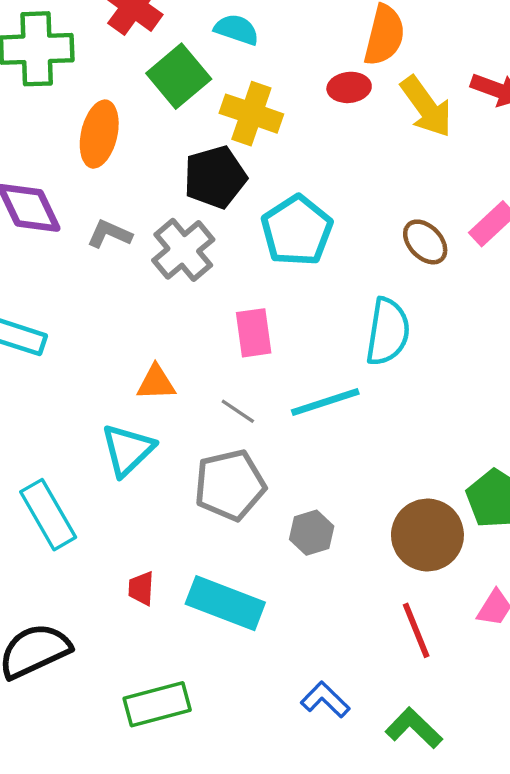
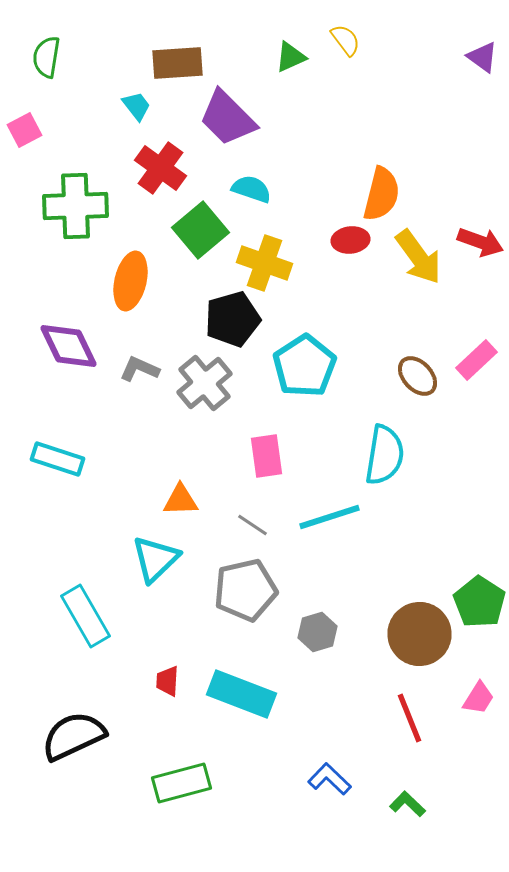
green L-shape: (414, 728) -> (408, 804), size x0.7

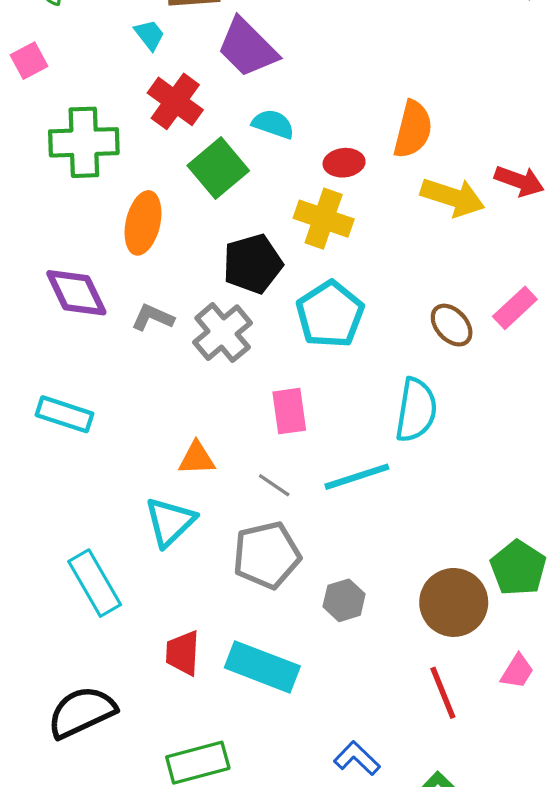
red ellipse: (350, 240) -> (344, 163), moved
yellow arrow: (418, 257) -> (453, 197), turned -36
yellow cross: (264, 263) -> (324, 219), moved
red trapezoid: (168, 681) -> (183, 653), size x1.4

